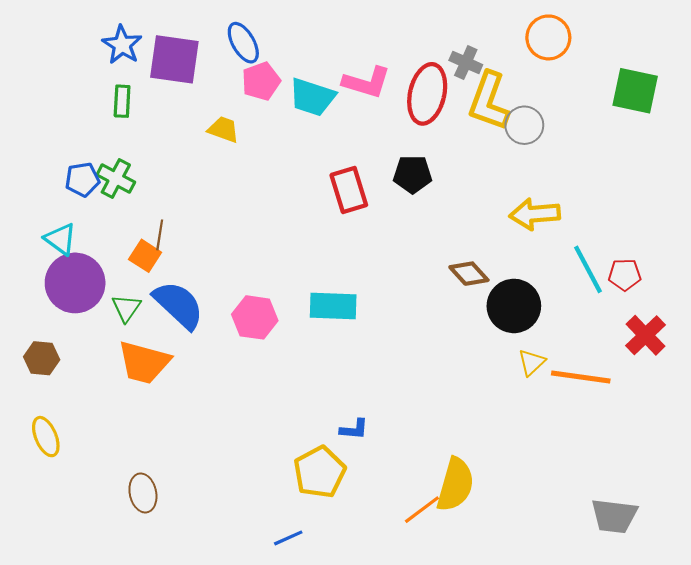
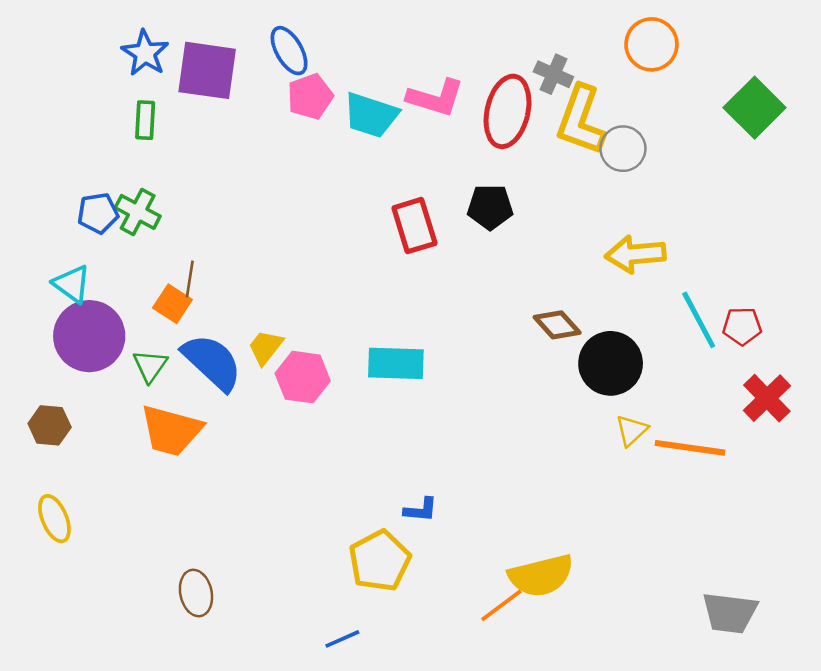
green square: (635, 91) -> (755, 108), turned 33
yellow trapezoid: (223, 129) -> (265, 347), moved, turned -72
yellow semicircle: (455, 485) -> (541, 576), turned 60
brown ellipse: (143, 493) -> (196, 593), moved

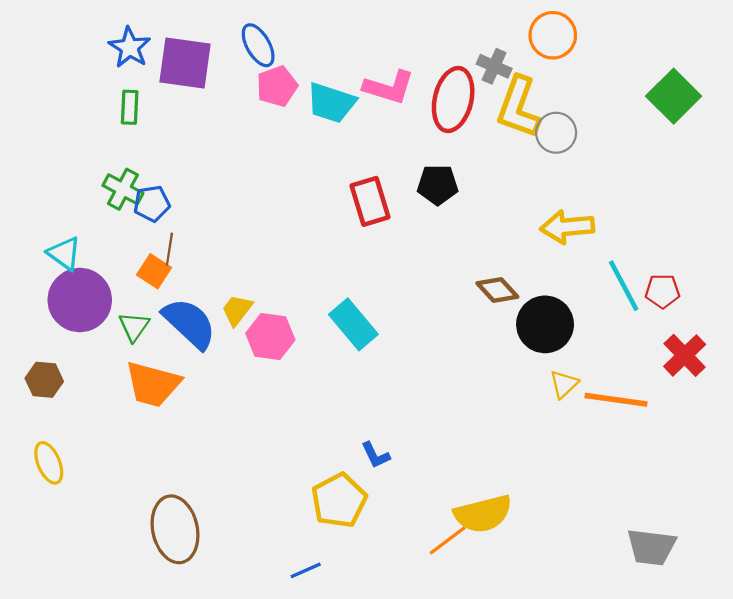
orange circle: (651, 44) -> (553, 35), moved
blue pentagon: (98, 213) -> (152, 204), moved
cyan rectangle: (396, 363) -> (353, 324), turned 48
blue L-shape: (421, 510) -> (376, 455), turned 60
brown ellipse: (196, 593) -> (175, 529), size x1.6

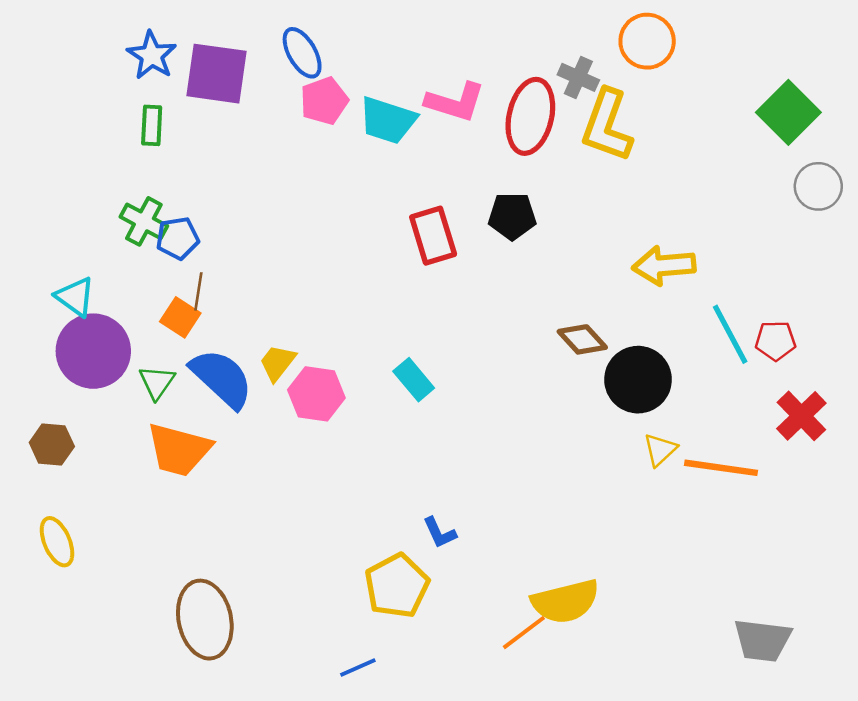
gray circle: (556, 133) -> (818, 186), moved
cyan rectangle: (353, 324) -> (414, 380), size x0.7

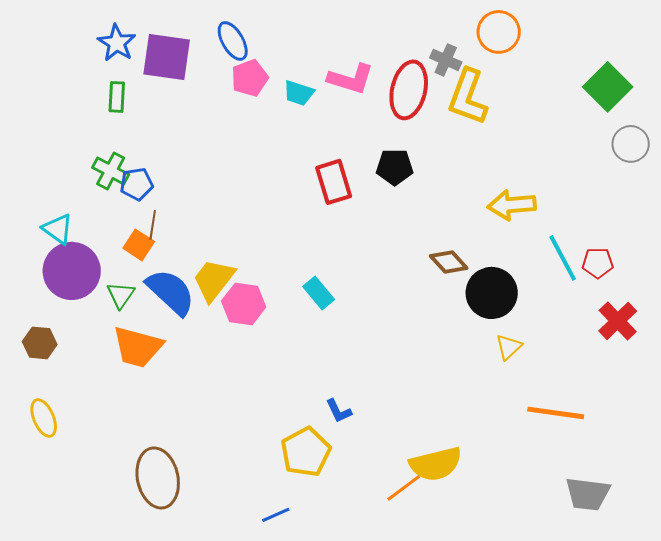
cyan trapezoid: (388, 120) -> (299, 93), size x0.7
yellow trapezoid: (277, 363) -> (214, 280), size x1.5
orange line: (721, 468) -> (556, 413), moved

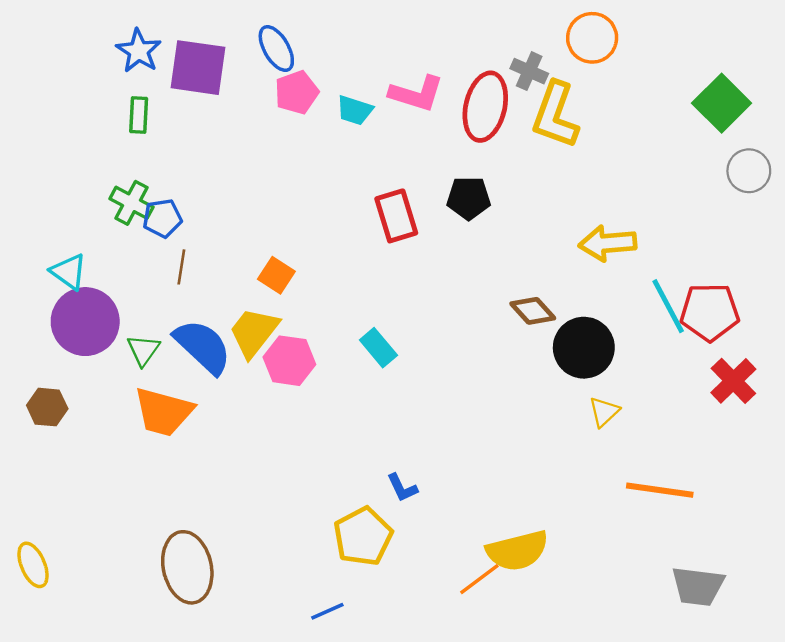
orange square: (139, 245) -> (276, 275), moved
red pentagon: (598, 263) -> (710, 312), size x1.6
yellow ellipse: (44, 418) -> (33, 565), moved

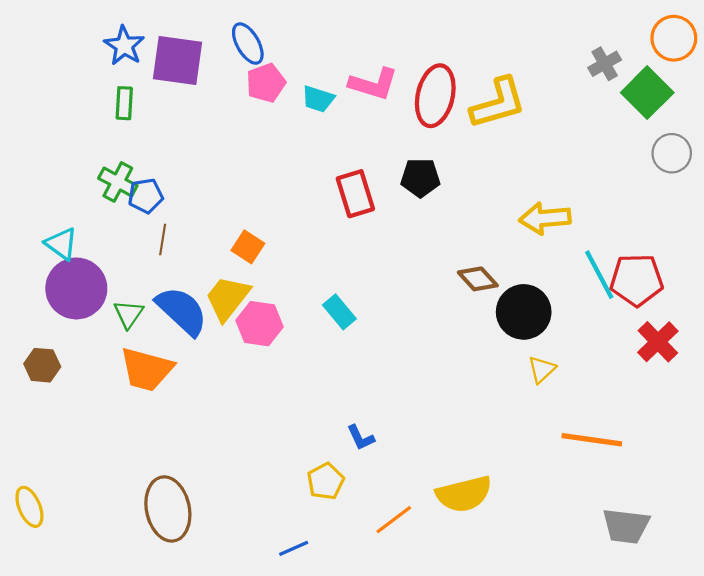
orange circle: (592, 38) -> (674, 38), moved
gray cross: (529, 71) -> (605, 64), moved, turned 36
yellow L-shape: (555, 115) -> (498, 103), turned -126
yellow pentagon: (363, 536) -> (326, 481), size x0.7
orange line: (479, 579) -> (394, 520), moved

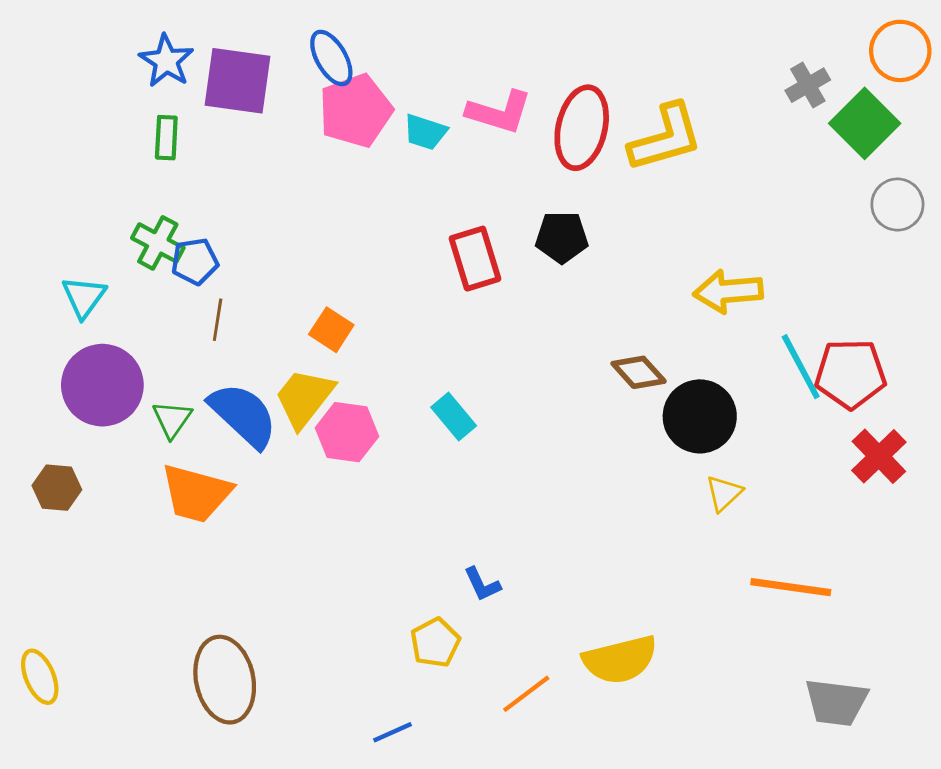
pink pentagon: (266, 83) -> (356, 111), size x1.4
cyan triangle: (61, 244) -> (84, 297), moved, turned 30

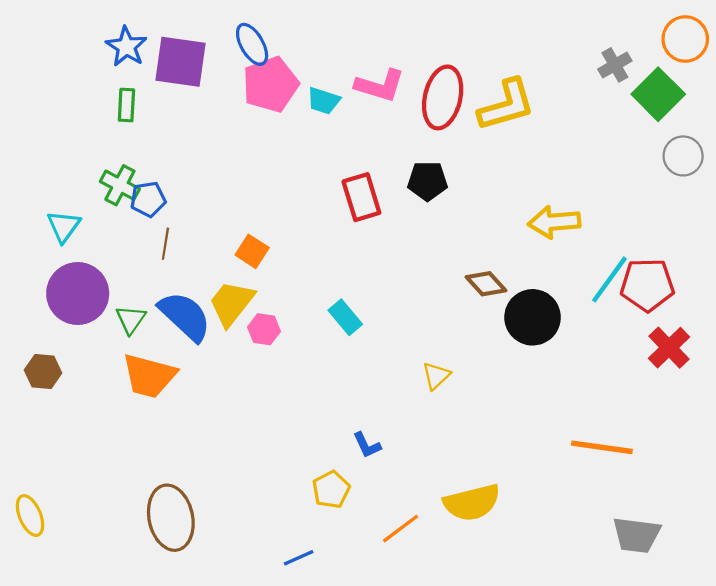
cyan line: (801, 367) -> (609, 279), turned 64
pink hexagon: (347, 432) -> (264, 329), size x0.7
yellow triangle: (724, 493) -> (436, 376), moved

